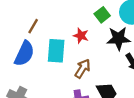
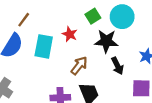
brown arrow: (83, 69) -> (79, 66), moved

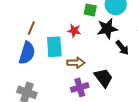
green square: (93, 16) -> (90, 10), turned -32
brown arrow: (79, 66) -> (76, 63), moved, turned 66

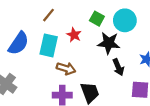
brown line: (31, 28) -> (49, 15), moved

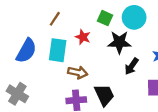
black arrow: (118, 67) -> (132, 66), turned 63

